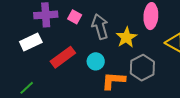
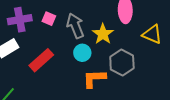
cyan circle: (96, 61) -> (82, 53), moved

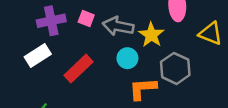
gray arrow: (75, 26) -> (118, 26), turned -55

